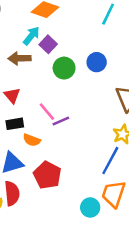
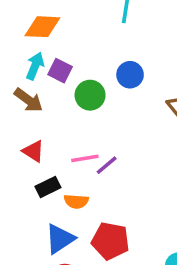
brown arrow: (20, 58) -> (28, 100), turned -125
pink line: (47, 112) -> (85, 158), turned -42

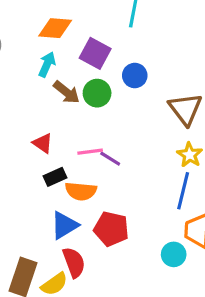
purple square: (60, 71) -> (95, 53), moved, size x1.4
brown arrow: (28, 100) -> (67, 92), moved
purple line: (107, 165) -> (110, 159), turned 70
orange semicircle: (76, 201) -> (81, 191), size x1.4

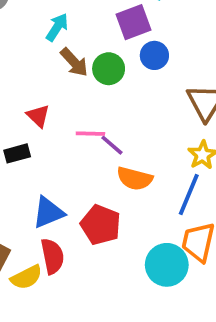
purple square: (95, 53) -> (134, 22), moved, turned 32
black rectangle: (55, 177) -> (17, 153), moved
orange semicircle: (81, 191) -> (135, 179), moved
cyan circle: (174, 254) -> (167, 265), size x1.5

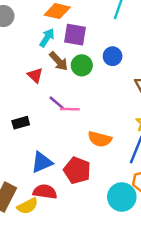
purple square: (134, 22) -> (75, 35), moved, turned 30
red triangle: (38, 116) -> (35, 75), moved
purple line: (112, 145) -> (57, 103), moved
red semicircle: (52, 256) -> (45, 192), turned -70

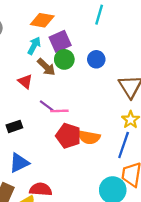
purple square: (75, 35) -> (60, 41), turned -30
green circle: (82, 65) -> (64, 59), moved
blue triangle: (42, 162) -> (19, 163), moved
red pentagon: (77, 170) -> (68, 136), moved

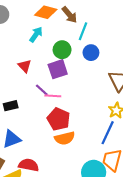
cyan line: (99, 15) -> (83, 31), moved
purple square: (60, 41) -> (58, 69), moved
brown arrow: (46, 67) -> (69, 15), moved
orange semicircle: (89, 137) -> (65, 138), moved, turned -30

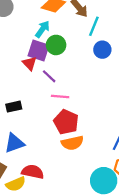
green circle: (62, 50) -> (56, 45), moved
purple square: (58, 69) -> (39, 50), moved, turned 36
purple line: (42, 90) -> (49, 76), moved

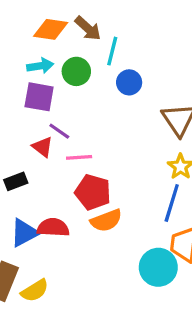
cyan arrow: (42, 29) -> (40, 66), turned 54
green circle: (56, 45) -> (76, 71), moved
red triangle: (30, 63) -> (43, 147), moved
red semicircle: (33, 172) -> (53, 227), moved

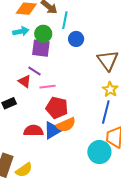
purple square: (39, 97) -> (41, 48), moved
blue triangle: (24, 233) -> (53, 130), moved

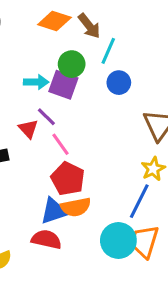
cyan arrow: (21, 31) -> (36, 82), moved
pink line: (47, 87) -> (61, 144), turned 49
red semicircle: (33, 131) -> (46, 239), moved
cyan circle: (99, 152) -> (118, 240), moved

